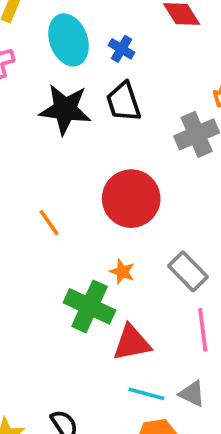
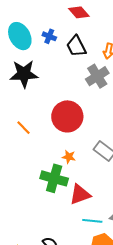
black trapezoid: (123, 102) -> (76, 46), moved
orange line: (49, 223) -> (24, 128), moved

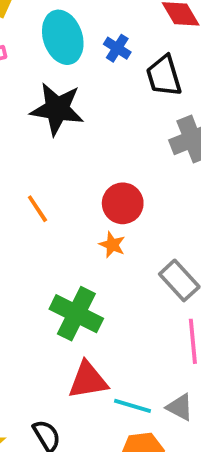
red circle: (67, 116) -> (123, 203), size x0.7
orange star: (69, 157) -> (112, 245), moved
red triangle: (80, 194) -> (88, 380), moved

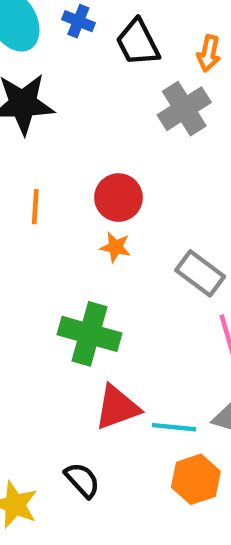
orange line: (37, 209) -> (35, 207), moved, turned 48

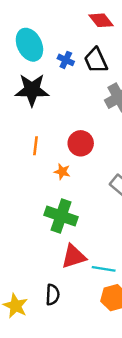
blue cross: (78, 21) -> (66, 60), moved
orange star: (115, 247) -> (62, 172), moved
black semicircle: (82, 480) -> (53, 295), turned 42

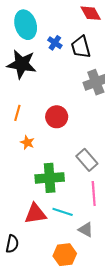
orange star: (62, 172) -> (27, 142), moved
green cross: (61, 216) -> (50, 178), moved, turned -32
cyan line: (104, 269) -> (63, 212), moved

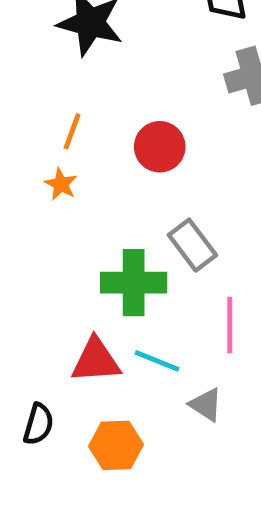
orange star: (27, 142) -> (61, 184), moved
gray rectangle: (87, 160) -> (192, 245), moved
orange hexagon: (65, 255) -> (116, 445), moved

